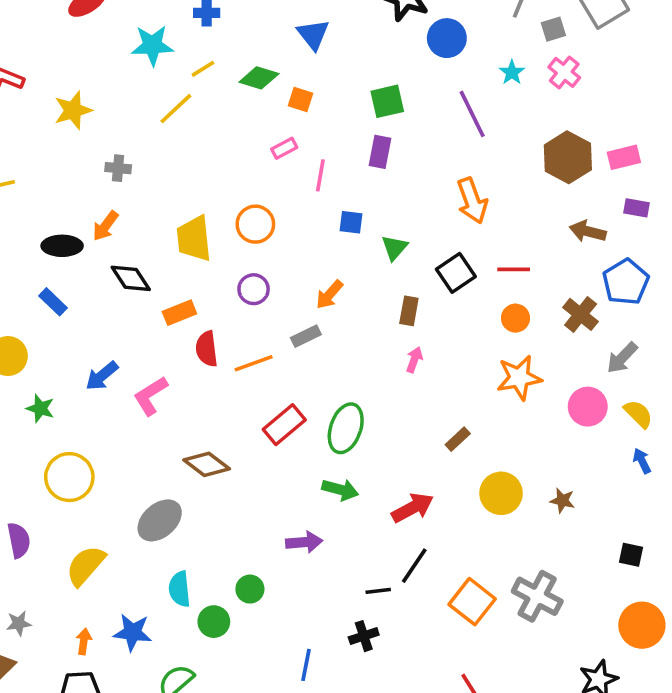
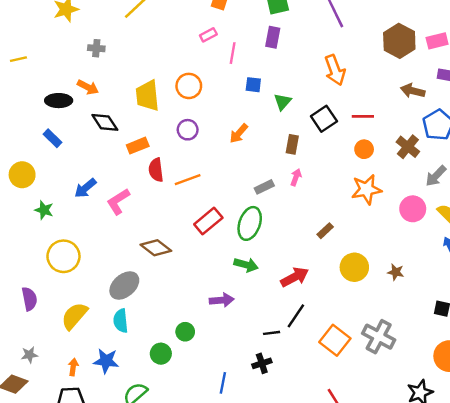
orange arrow: (105, 226) -> (88, 87), turned -100
gray rectangle: (306, 336) -> (264, 187), moved
cyan semicircle: (179, 589) -> (121, 321), moved

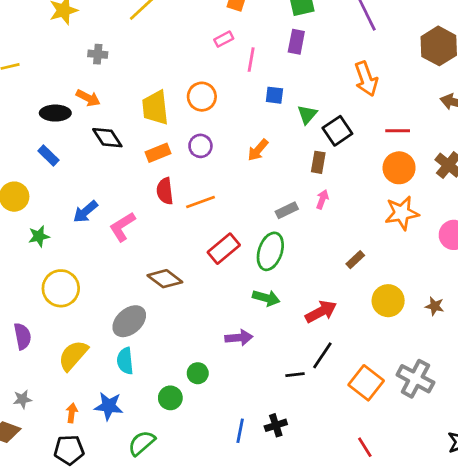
black square: (324, 119) -> (337, 131), moved
orange rectangle: (138, 146) -> (158, 153), moved
orange circle: (364, 149) -> (399, 168), size x1.5
green star: (44, 210) -> (39, 236), turned -30
black cross: (262, 363) -> (276, 425), moved

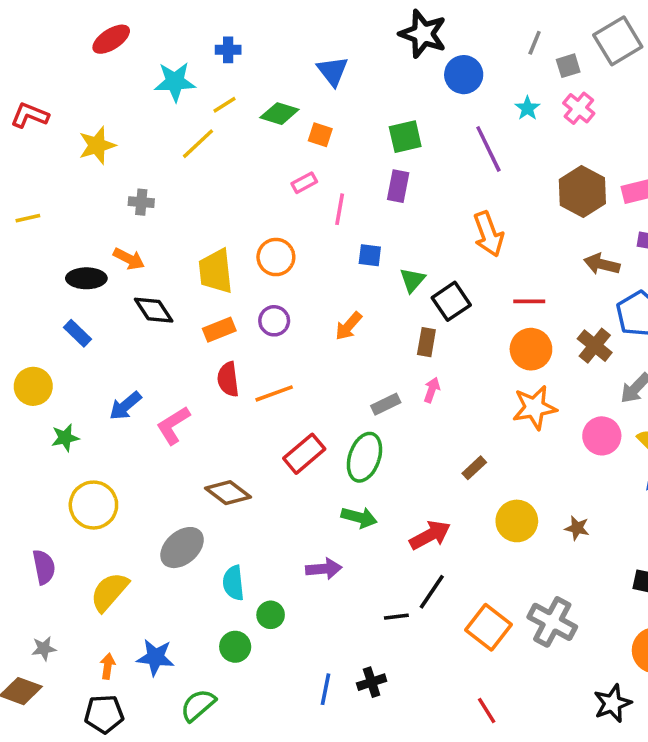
cyan semicircle: (125, 361) -> (233, 583), moved

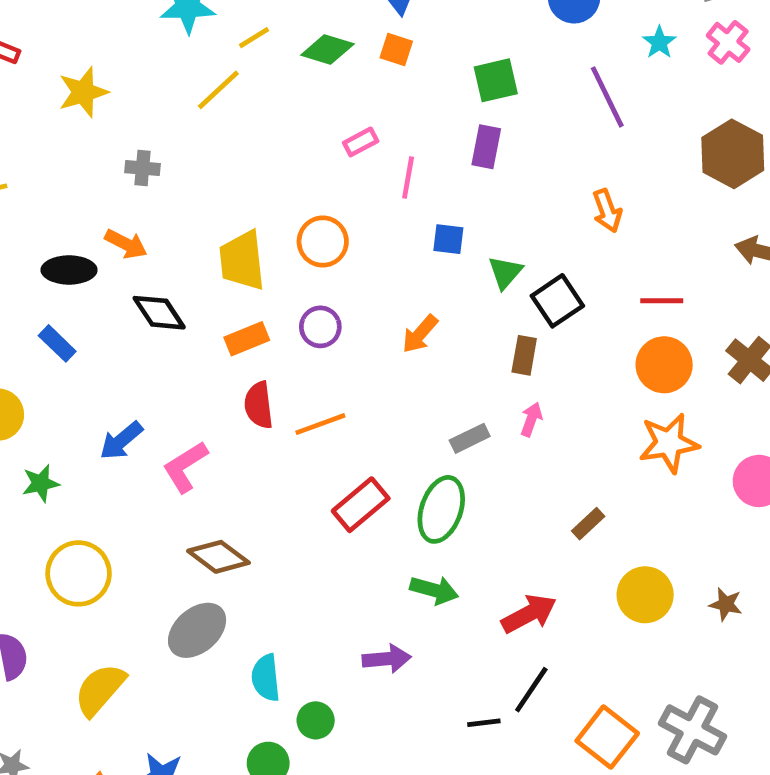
orange square: (320, 135) -> (396, 50), moved
orange arrow: (488, 234) -> (607, 211), size x0.7
brown diamond: (228, 493) -> (218, 557), moved

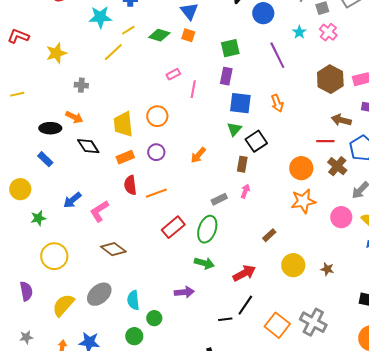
blue square: (448, 239) -> (240, 103), moved, size x1.6
red line: (662, 301) -> (325, 141), moved
gray ellipse: (197, 630) -> (99, 294), moved

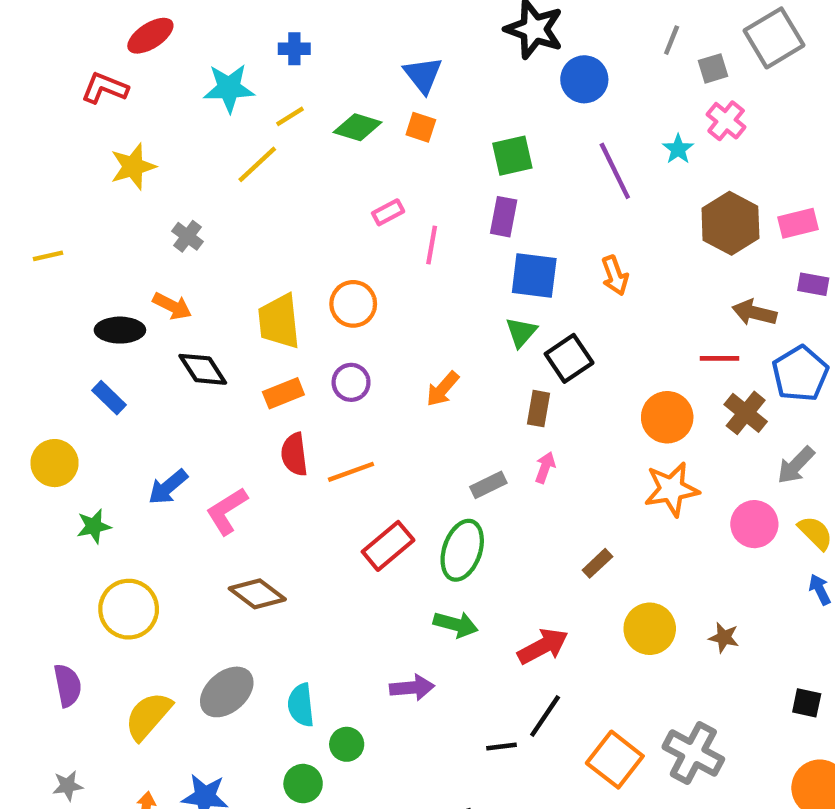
cyan star: (299, 32) -> (678, 149), moved
red L-shape: (18, 36) -> (105, 88), moved
gray cross: (81, 85) -> (188, 236), turned 32

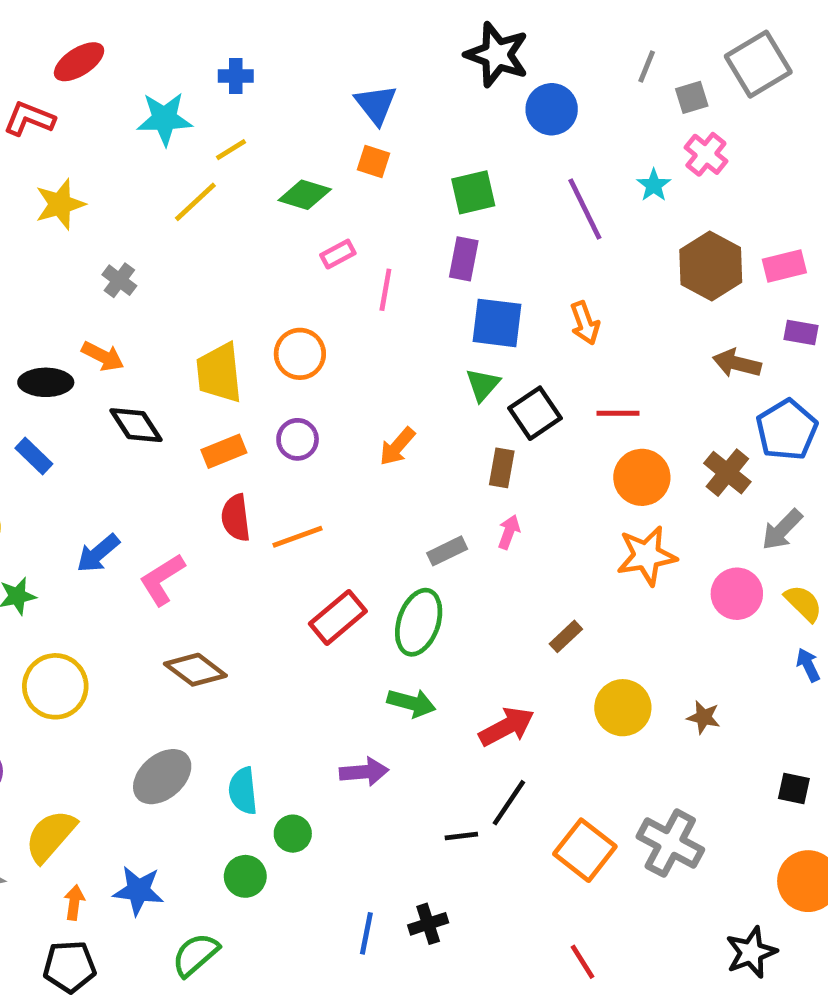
green diamond: (358, 127) -> (305, 195), moved
red line: (719, 358) -> (618, 413), moved
yellow semicircle: (148, 716) -> (51, 836), moved

